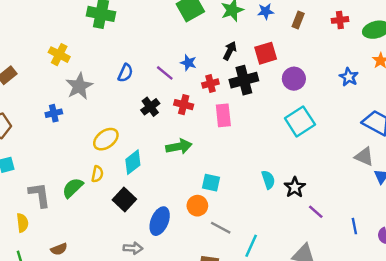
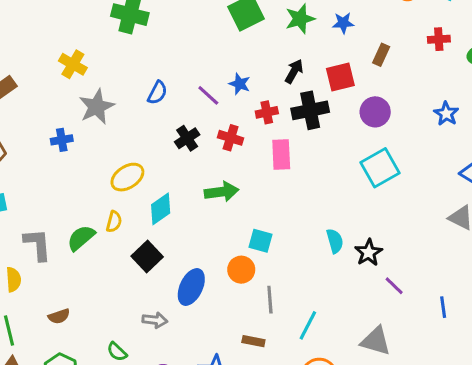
brown rectangle: (298, 20) -> (381, 55), moved
gray line: (221, 228) -> (270, 300), turned 54

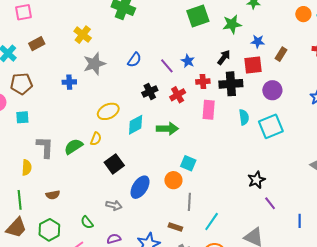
blue star: (343, 23) -> (258, 41), moved
red cross: (231, 138) -> (178, 95), turned 35
cyan diamond: (161, 209) -> (136, 125), moved
cyan semicircle: (335, 241) -> (244, 117), moved

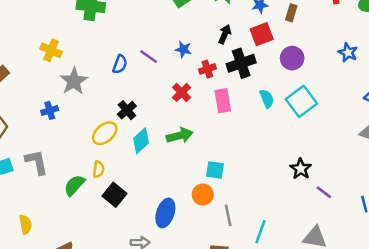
purple line: (167, 66) -> (149, 57), moved
black cross: (150, 91) -> (127, 110), moved
gray L-shape: (45, 147) -> (37, 162), moved
black square: (114, 164) -> (115, 195), moved

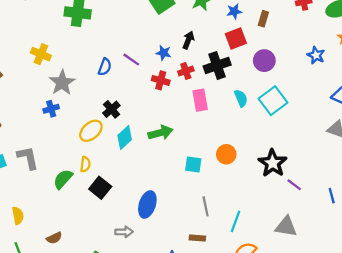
black arrow: (225, 34) -> (188, 40), moved
red cross: (182, 92) -> (161, 80), moved, turned -30
blue cross: (50, 110) -> (51, 109), moved
black star: (301, 169) -> (273, 163), size x1.4
orange circle: (203, 195) -> (226, 154), moved

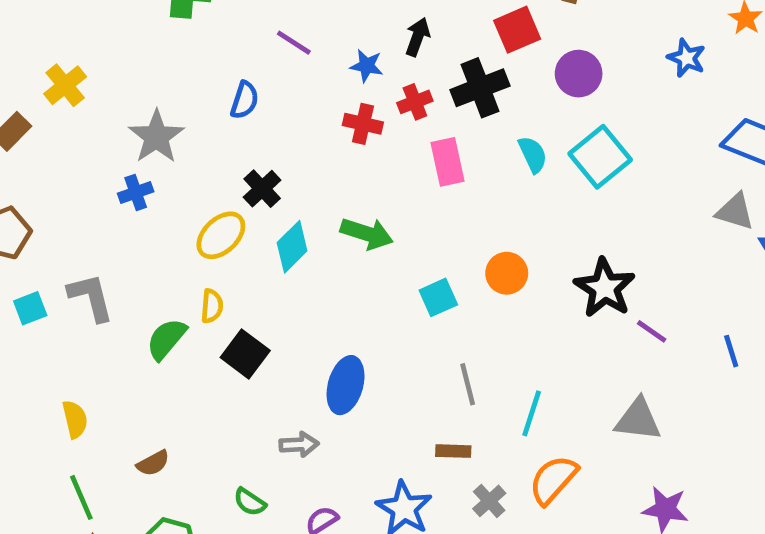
yellow cross: (41, 54) -> (65, 85), moved, turned 30
purple line: (131, 60) -> (294, 43), moved
green arrow: (160, 133) -> (367, 233), turned 35
cyan square: (193, 165) -> (438, 297), turned -30

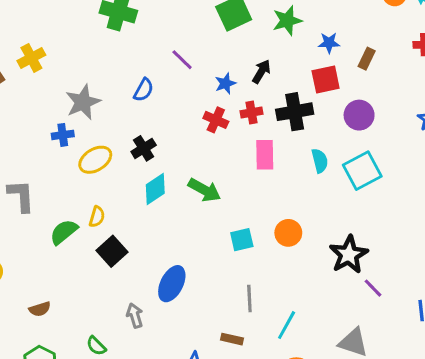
blue star: (367, 66) -> (225, 83), turned 30
yellow ellipse: (221, 235) -> (95, 160), moved
gray arrow: (299, 445) -> (135, 316), turned -115

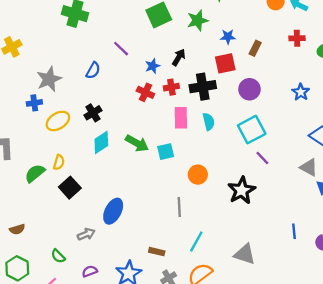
cyan semicircle: (320, 161) -> (209, 122), moved
cyan square: (242, 240) -> (166, 152), moved
purple line: (373, 288) -> (262, 158), moved
gray line: (249, 299) -> (179, 207), moved
gray arrow: (135, 316) -> (86, 234), turned 84

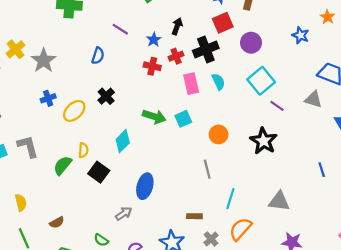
gray star: (49, 79) -> (44, 60), moved
cyan diamond: (101, 142) -> (123, 141), moved
gray triangle: (309, 167) -> (313, 99), moved

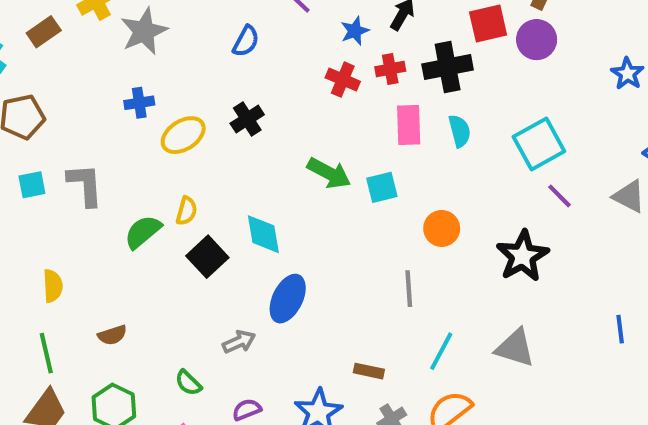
purple circle: (251, 43) -> (537, 40), moved
cyan diamond: (123, 141) -> (263, 234), moved, turned -65
gray triangle: (279, 201) -> (515, 348), moved

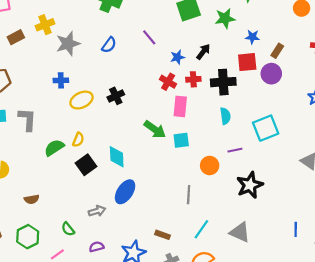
blue semicircle: (246, 41) -> (109, 45), moved
pink rectangle: (409, 125) -> (180, 106), moved
purple line: (559, 196) -> (235, 150), moved, turned -64

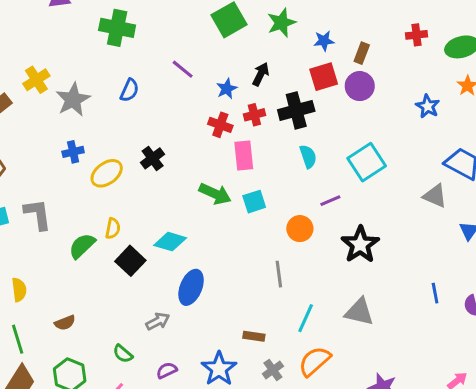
cyan diamond: (117, 157) -> (170, 242), turned -60

